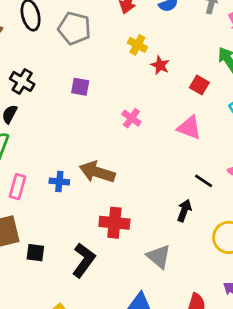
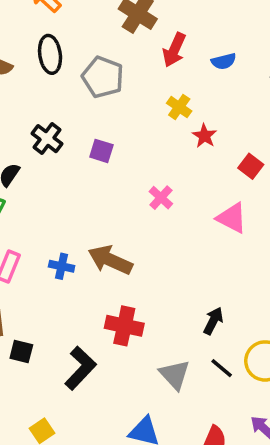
black cross: (22, 81) -> (47, 139), moved
black line: (204, 181) -> (222, 368), moved

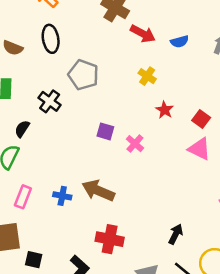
red arrow: (174, 50) -> (143, 34), turned -85
gray pentagon: (103, 77) -> (83, 75), moved
red star: (204, 136) -> (165, 110), moved
purple square: (101, 151) -> (105, 131), moved
pink triangle: (232, 218) -> (199, 149), moved

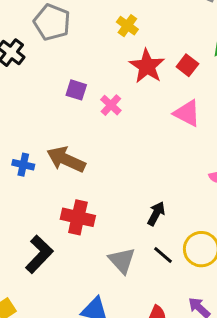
red star: (165, 110) -> (147, 66), size x1.6
red square: (201, 119) -> (187, 65), moved

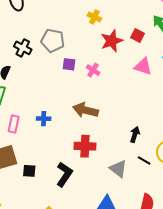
gray pentagon: (52, 22) -> (53, 41), moved
red star: (147, 66) -> (112, 41), turned 30
brown arrow: (66, 160) -> (86, 110), moved

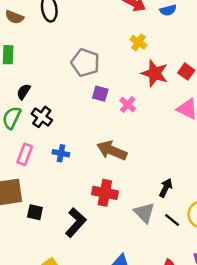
red star: (112, 41) -> (155, 73), turned 30
black cross: (23, 48) -> (42, 117), moved
gray triangle: (118, 169) -> (144, 213), moved

